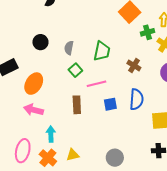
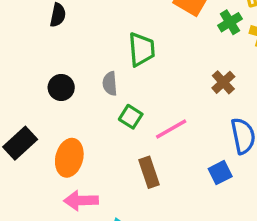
green trapezoid: (102, 51) -> (142, 49), moved
brown cross: (134, 66) -> (223, 82), turned 32
blue square: (110, 104) -> (220, 173), moved

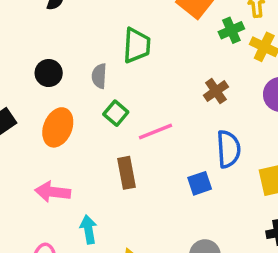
orange ellipse: (69, 158) -> (58, 127), moved

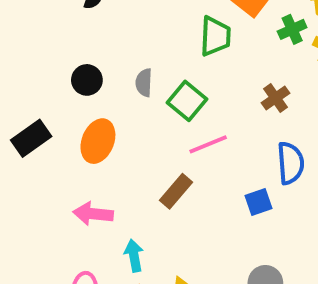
green trapezoid: (137, 45) -> (215, 36), moved
green square: (116, 113) -> (187, 101), moved, size x1.4
brown rectangle: (127, 173) -> (176, 191), turned 52

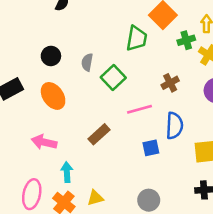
orange ellipse: (98, 141) -> (53, 96), turned -64
pink line: (208, 144) -> (140, 109), moved

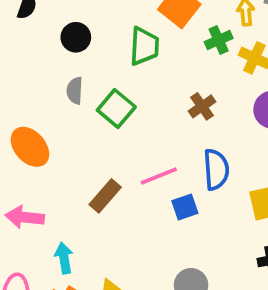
black circle: (51, 56) -> (76, 37), moved
pink line: (140, 109) -> (159, 176), moved

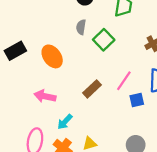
pink line: (159, 176) -> (124, 81), turned -40
cyan arrow: (64, 258) -> (65, 122), turned -133

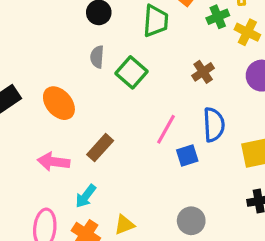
brown rectangle: (92, 89) -> (100, 148), moved

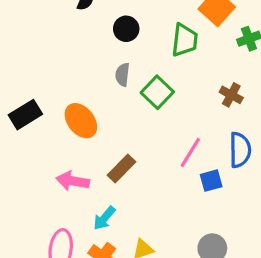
brown cross: (203, 72) -> (231, 95), turned -30

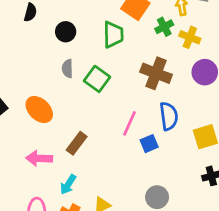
brown cross: (231, 95) -> (156, 73), size x1.6

